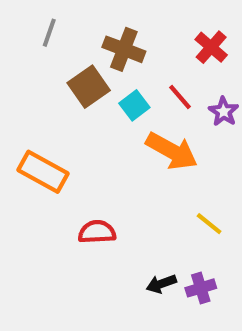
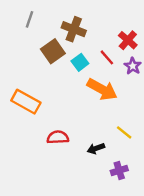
red cross: (211, 47) -> (128, 40), moved
black arrow: (161, 284) -> (96, 148), moved

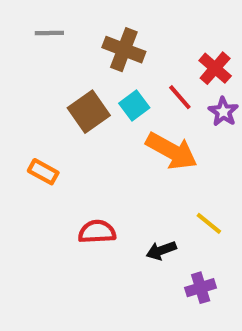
gray line: (30, 19) -> (49, 33), turned 70
brown square: (53, 51) -> (89, 112), moved
orange rectangle: (26, 102) -> (43, 172), size x0.6

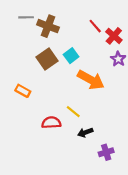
brown cross: (124, 50) -> (48, 26), moved
red line: (180, 97) -> (95, 26), moved
yellow line: (209, 223) -> (73, 112), moved

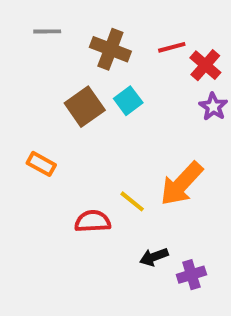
brown cross: (48, 26) -> (110, 49), moved
red line: (95, 26) -> (172, 47), turned -64
orange arrow: (91, 80) -> (182, 184), moved, turned 104
black arrow: (85, 132) -> (154, 257), moved

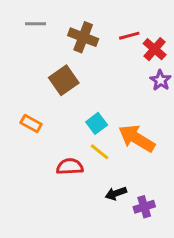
cyan square: (128, 101) -> (97, 123), moved
orange arrow: (182, 184) -> (137, 138), turned 78

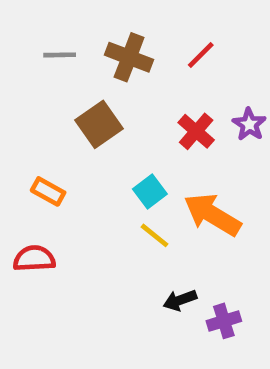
gray line: (36, 24) -> (60, 55), moved
red line: (129, 36) -> (201, 55), turned -30
red cross: (155, 49) -> (196, 131), moved
red semicircle: (70, 167) -> (34, 259), moved

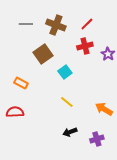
red cross: (196, 131) -> (85, 46), moved, turned 35
cyan square: (150, 191) -> (65, 72), moved
orange arrow: (212, 215) -> (104, 109), moved, size x0.7
black arrow: (180, 300) -> (70, 132), moved

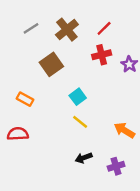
gray line: (26, 24) -> (31, 28), turned -32
brown cross: (56, 25) -> (67, 30), turned 30
cyan square: (65, 72) -> (78, 97), moved

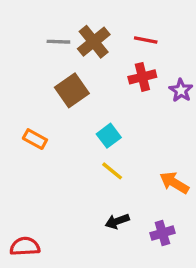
gray line: (31, 28) -> (58, 42), moved, turned 35
red line: (104, 28) -> (146, 40), turned 56
red semicircle: (18, 134) -> (25, 246), moved

